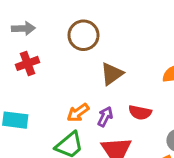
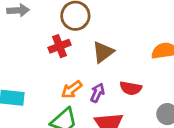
red cross: (28, 63) -> (60, 46), moved

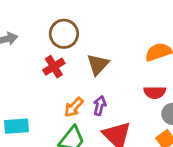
red semicircle: (131, 88) -> (155, 92), moved

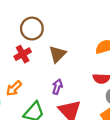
orange arrow: (74, 107) -> (14, 88), moved

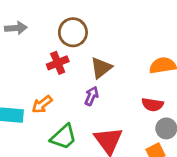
purple arrow: (57, 87) -> (92, 96), moved

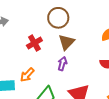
brown circle: (73, 32) -> (58, 18), moved

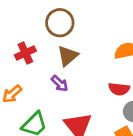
purple arrow: (62, 64) -> (60, 83), turned 112

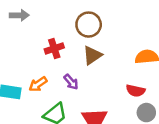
purple arrow: (60, 83) -> (71, 82), moved

